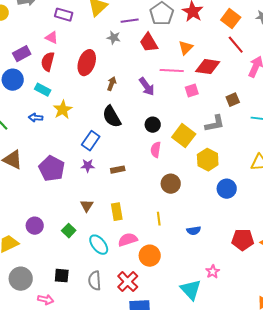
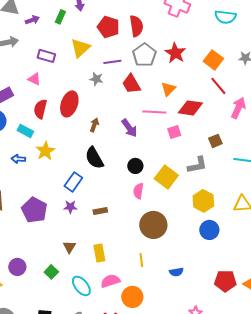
red semicircle: (48, 62) -> (40, 109), moved
yellow hexagon: (208, 160) -> (203, 201), moved
brown circle: (171, 184) -> (153, 225), size x1.4

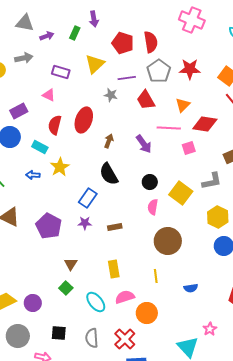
red star: (175, 53) -> (190, 69), turned -30
brown triangle: (69, 247) -> (71, 264), moved
purple circle: (17, 267) -> (33, 303), moved

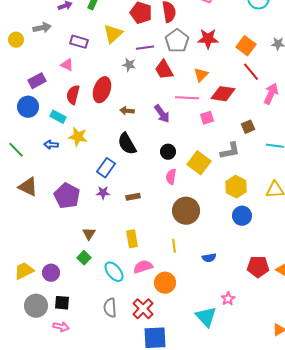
brown arrow: (109, 141) -> (127, 111), turned -104
yellow star: (60, 167) -> (78, 137), turned -30
black square: (59, 333) -> (62, 303), moved

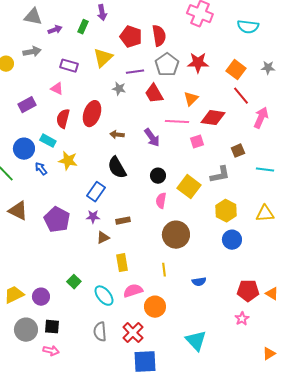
blue circle: (28, 107) -> (24, 149), moved
blue arrow: (51, 145) -> (41, 169), turned 48
brown triangle: (89, 234) -> (103, 238), moved, turned 32
pink star: (228, 299) -> (242, 319), moved

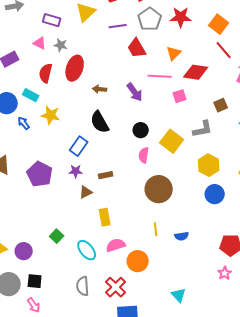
gray star: (119, 89) -> (61, 45), moved
yellow line: (164, 270) -> (156, 229), moved
cyan triangle: (196, 341) -> (179, 295), size x0.7
pink arrow: (51, 351) -> (34, 305), turned 42

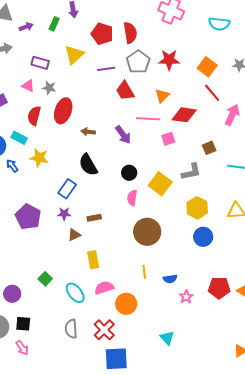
pink star: (225, 273) -> (186, 297), moved

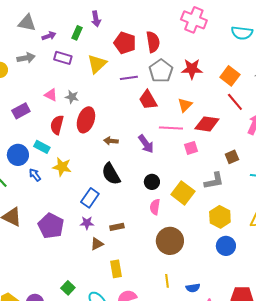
purple rectangle: (40, 63) -> (63, 58), moved

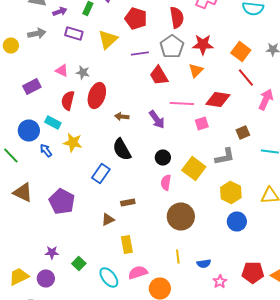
red semicircle: (153, 42) -> (177, 18), moved
orange triangle: (185, 105) -> (196, 70), moved
purple star: (87, 223) -> (52, 252), moved

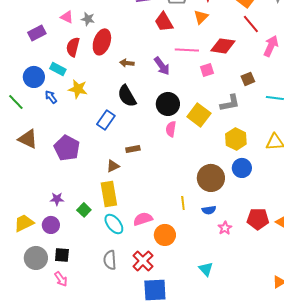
black circle: (163, 158) -> (168, 104), size x1.5
brown circle: (181, 216) -> (211, 178), moved
yellow rectangle: (127, 244) -> (109, 194), moved, size x1.4

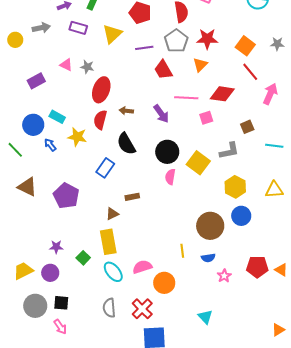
red semicircle: (73, 47) -> (100, 120), moved

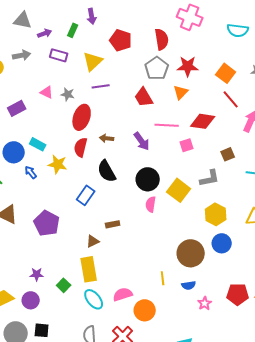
purple line: (144, 48) -> (101, 86), moved

